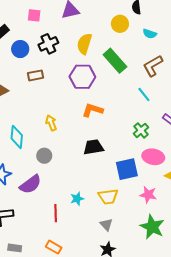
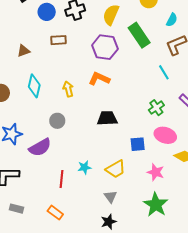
cyan semicircle: (150, 34) -> (172, 20), moved, turned -88
orange L-shape: (93, 110) -> (99, 79), moved
cyan diamond: (17, 137) -> (34, 86), moved
blue square: (127, 169) -> (138, 144), size x0.7
yellow trapezoid: (108, 197) -> (116, 169), turned -30

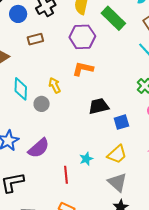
gray circle: (57, 121) -> (42, 104), moved
blue square: (138, 144) -> (121, 122), moved
gray triangle: (110, 197) -> (117, 182), size x1.5

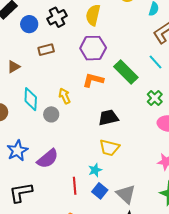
green rectangle: (113, 18) -> (126, 72), moved
blue square: (121, 122) -> (100, 191), moved, turned -35
yellow trapezoid: (117, 154) -> (109, 148), moved, turned 55

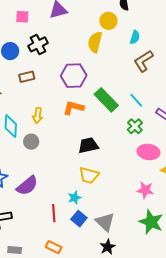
yellow semicircle: (93, 15) -> (95, 42), moved
cyan line: (156, 62) -> (136, 100), moved
yellow arrow: (65, 96) -> (38, 115), moved, turned -147

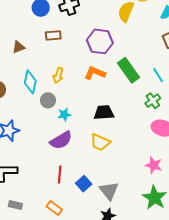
purple semicircle: (27, 186) -> (61, 140), moved
cyan star: (74, 198) -> (64, 115), moved

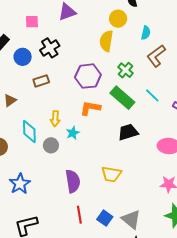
green cross: (153, 101) -> (125, 70), moved
black trapezoid: (104, 113) -> (128, 132), moved
cyan star: (64, 115) -> (73, 133), moved
purple semicircle: (61, 140) -> (73, 181), turned -55

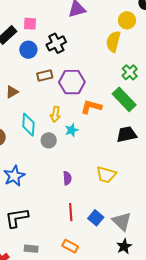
pink square: (32, 22) -> (30, 24), moved
purple hexagon: (88, 76) -> (72, 82), moved
purple semicircle: (73, 181) -> (67, 178), size x0.6

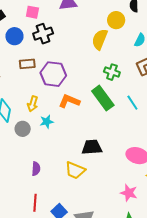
pink square: (30, 24) -> (32, 12), moved
green cross: (130, 72) -> (112, 72), turned -35
black trapezoid: (127, 134) -> (92, 147), moved

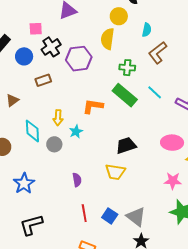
purple hexagon: (53, 74) -> (79, 59), moved

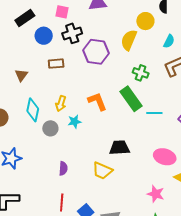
cyan line: (155, 92) -> (154, 113), moved, turned -56
brown triangle: (12, 100) -> (21, 75), turned -32
orange L-shape: (93, 106) -> (97, 101), turned 45

